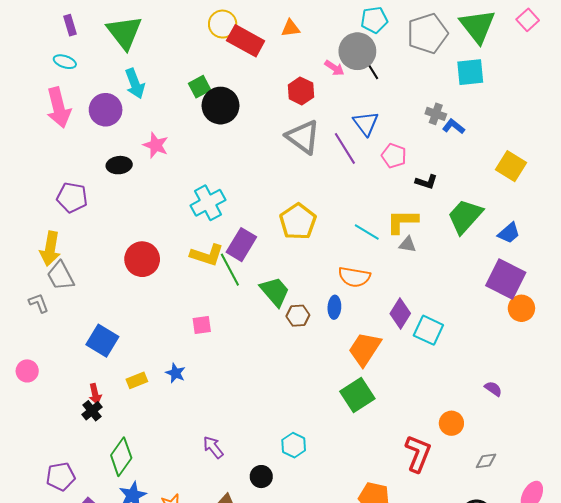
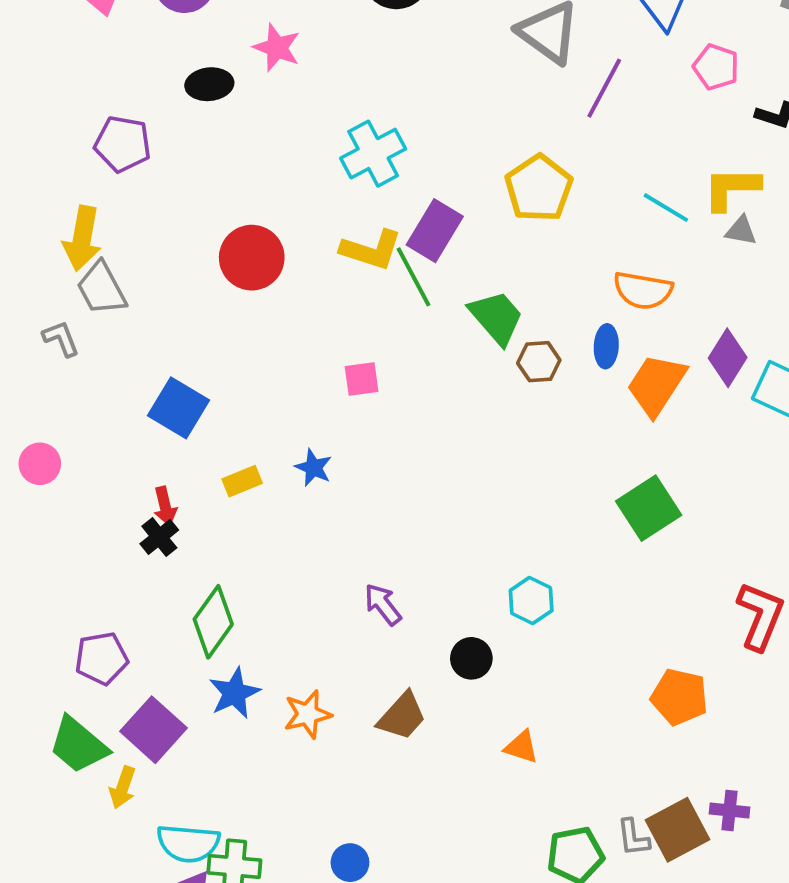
purple line: (345, 148) -> (604, 88), moved, turned 60
orange trapezoid: (365, 349) -> (656, 385), moved

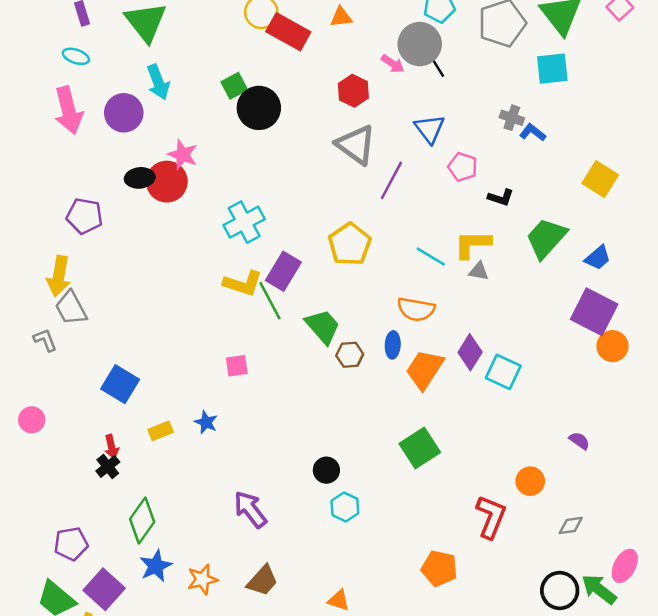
red circle: (252, 258) -> (167, 182), moved
purple arrow: (383, 604) -> (250, 509), size x1.4
black circle: (471, 658) -> (326, 470), moved

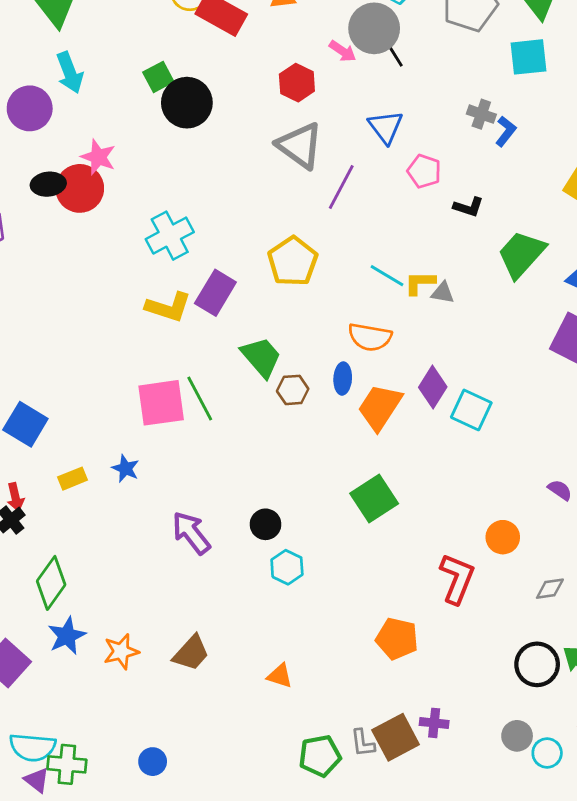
blue L-shape: (533, 132) -> (506, 131), turned 90
yellow L-shape: (473, 244) -> (420, 283), moved, size x0.7
green line: (270, 301) -> (200, 399), moved
pink square: (237, 366) -> (161, 403), size x1.8
purple arrow: (250, 509) -> (191, 533), moved

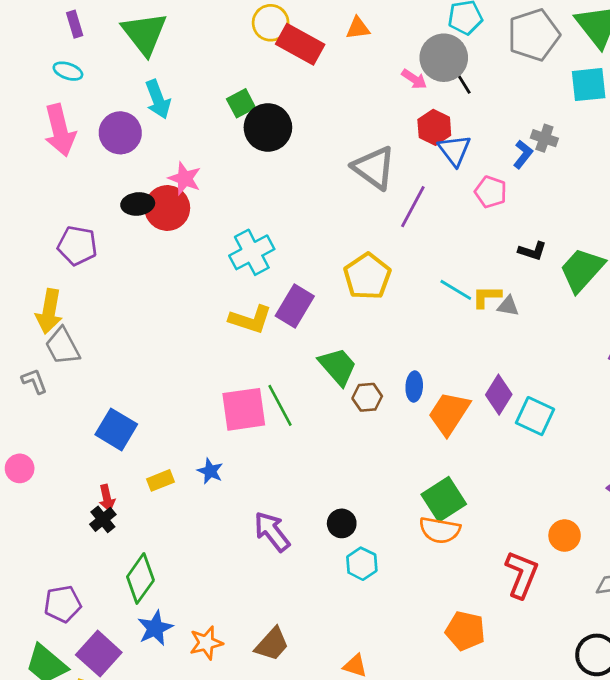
red hexagon: (297, 83) -> (434, 127), moved
blue L-shape: (506, 131) -> (523, 154), moved
black L-shape: (468, 207) -> (532, 251), moved
orange semicircle: (370, 337) -> (440, 530), moved

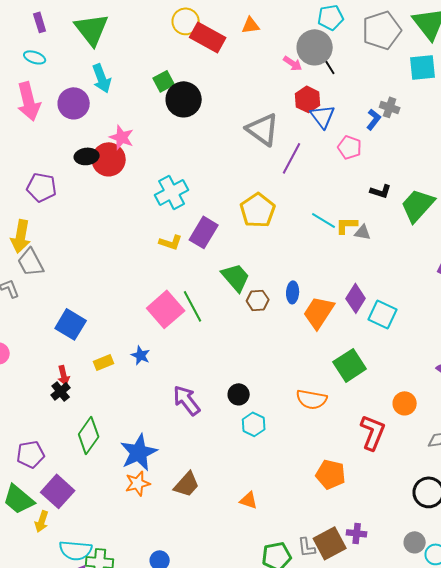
yellow L-shape: (250, 319) -> (171, 242), size x0.7
pink square: (244, 409) -> (166, 309), turned -33
green square: (444, 499) -> (350, 365), moved
blue star: (155, 628) -> (139, 452), moved, size x1.4

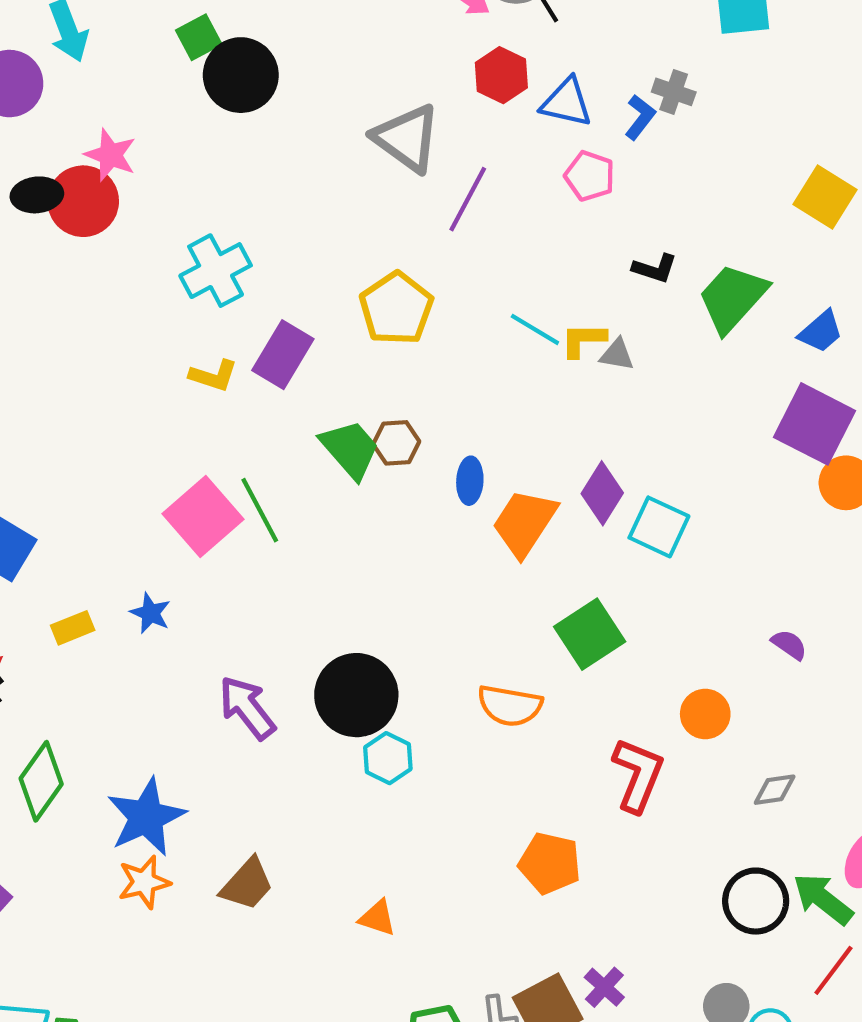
blue triangle: (323, 116) -> (567, 102), moved, turned -40
brown hexagon: (258, 300) -> (396, 443), moved
black circle: (239, 394) -> (356, 695), size x1.8
purple cross: (357, 533) -> (604, 987), turned 36

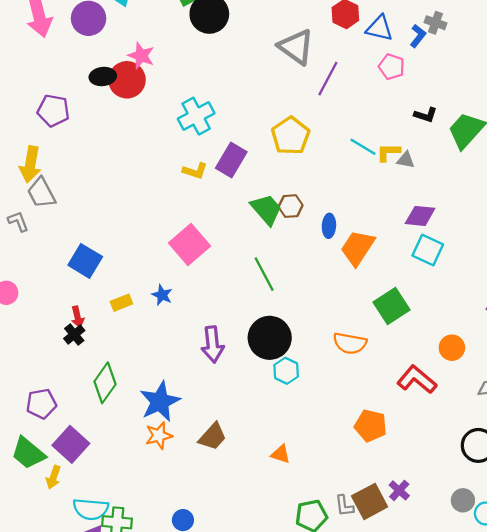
purple diamond: (602, 493) -> (420, 216), moved, turned 64
green line: (260, 510) -> (264, 274), moved
purple arrow: (247, 708) -> (213, 344), turned -148
red L-shape: (638, 775) -> (417, 380), turned -72

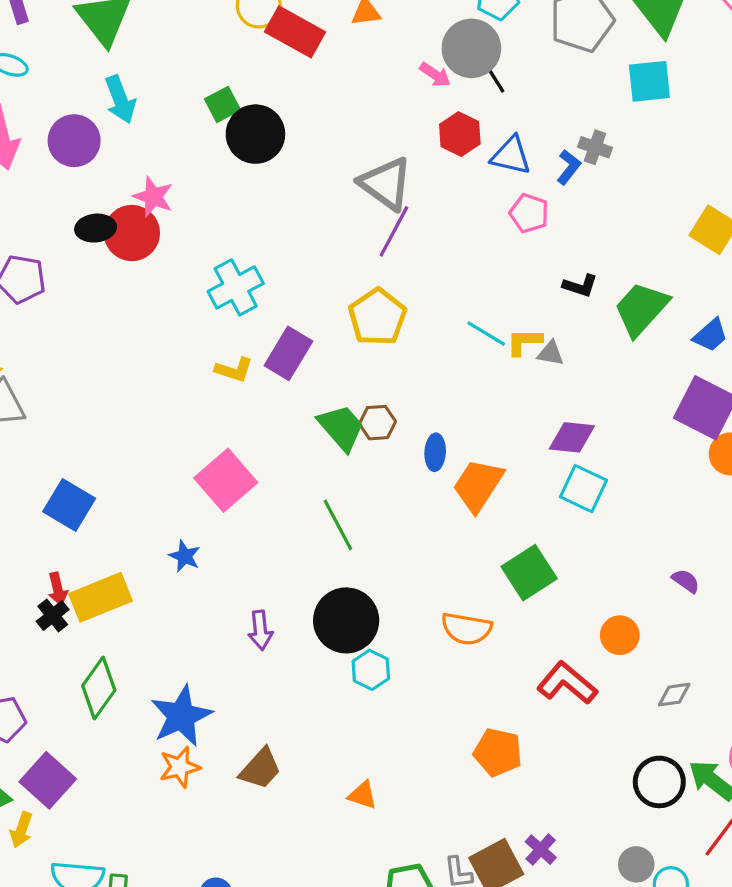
purple line: (328, 79) -> (394, 231), moved
yellow rectangle: (121, 303) -> (100, 597), moved, size x1.8
purple arrow: (213, 344) -> (260, 630), size x0.7

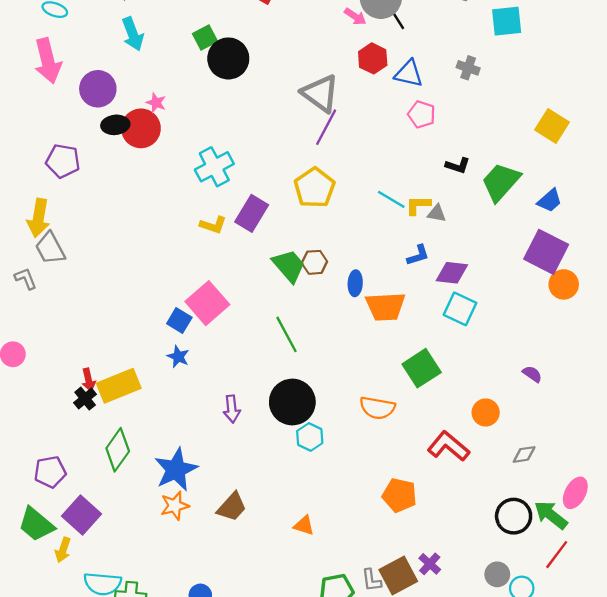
purple circle: (74, 141) -> (98, 89), moved
blue L-shape: (569, 167) -> (418, 255), moved, turned 35
pink star: (153, 197) -> (156, 103), size x0.7
orange trapezoid: (478, 485) -> (385, 307), turned -126
blue square: (69, 505) -> (179, 320), moved, size x0.7

